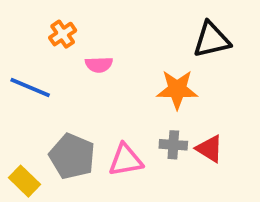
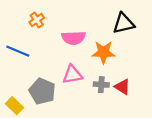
pink semicircle: (99, 65) -> (73, 38), moved, size x1.5
pink triangle: (126, 160) -> (72, 75), moved

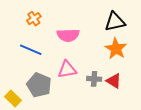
blue line: (18, 51) -> (31, 50), moved
orange star: (103, 52) -> (116, 49), moved, turned 30

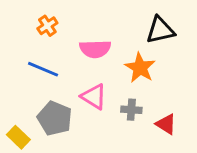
orange star: (116, 49) -> (140, 68), moved
pink triangle: (67, 69) -> (94, 97), turned 42
red triangle: (114, 81) -> (166, 124), moved

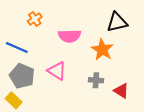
blue line: (43, 69) -> (17, 47), moved
pink triangle: (94, 97) -> (57, 71), moved
gray pentagon: (55, 118) -> (22, 76), moved

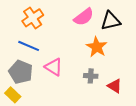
orange cross: (35, 19) -> (33, 18), size x1.5
pink semicircle: (70, 36) -> (84, 17), moved, turned -35
blue line: (17, 47) -> (29, 46), moved

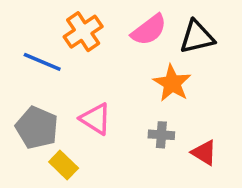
orange cross: (33, 18) -> (83, 32), moved
blue line: (29, 46) -> (42, 62), moved
yellow rectangle: (13, 95) -> (64, 165), moved

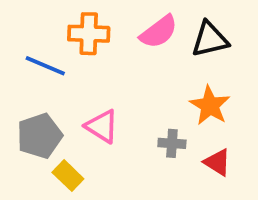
orange cross: (83, 32) -> (89, 34), turned 36
orange star: (172, 83) -> (210, 106), moved
gray pentagon: (37, 128) -> (40, 136), turned 30

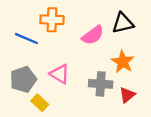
pink semicircle: (159, 32) -> (93, 35), moved
gray cross: (172, 143) -> (101, 84), size x1.5
red triangle: (217, 162) -> (127, 95), turned 49

